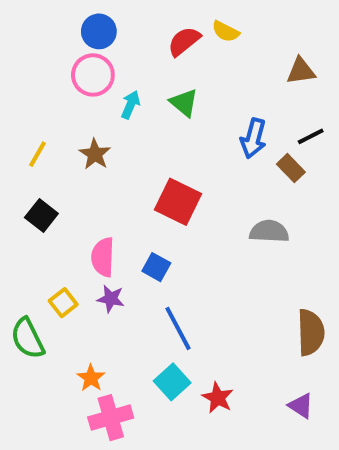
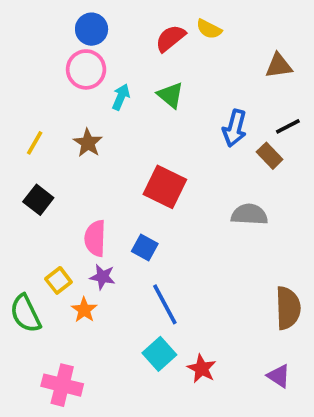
orange star: (91, 378) -> (84, 310), moved
pink cross: (111, 418) -> (62, 385), moved, turned 30

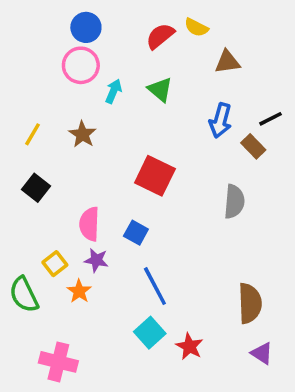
brown triangle: (279, 66) -> (227, 62), moved
gray semicircle: (249, 214) -> (234, 202), turned 92
brown semicircle: (288, 308) -> (250, 303), moved

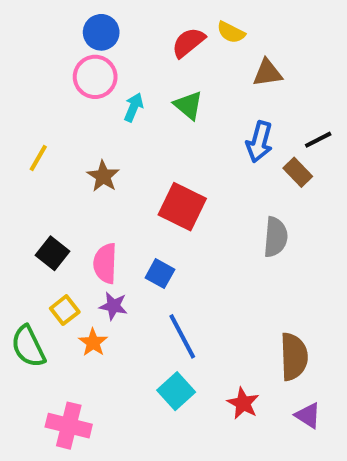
brown star: (83, 134) -> (103, 176), moved
black square: (36, 188) -> (53, 253), moved
red star: (189, 346) -> (243, 403), moved

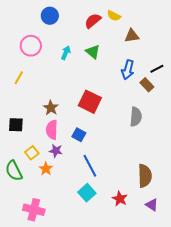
pink circle: (95, 77) -> (31, 46), moved
brown star: (103, 176) -> (51, 108), moved
black square: (53, 253) -> (16, 125), moved, turned -35

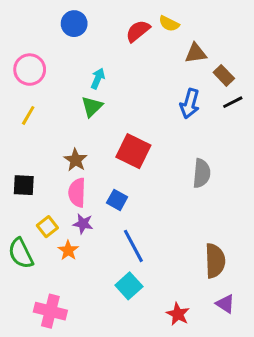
pink circle: (31, 46) -> (30, 70), moved
green triangle: (93, 52) -> (92, 107), moved, turned 35
brown rectangle: (147, 85) -> (224, 75), moved
red star: (120, 199) -> (178, 314), moved

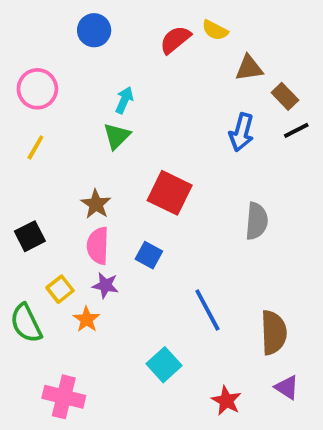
black square: (24, 185) -> (30, 236), turned -30
blue line: (133, 246) -> (207, 310), moved

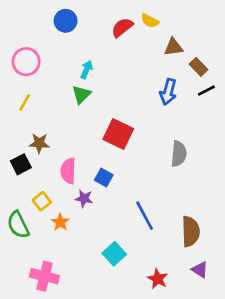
brown star: (96, 204) -> (39, 143), moved, turned -30
purple star: (105, 285) -> (84, 199), moved

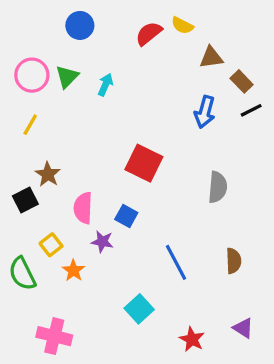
green triangle: (81, 95) -> (67, 77), moved
brown star: (39, 143) -> (48, 174), turned 30
brown semicircle: (191, 231) -> (234, 261), moved, size x0.7

